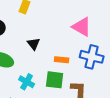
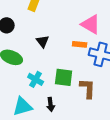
orange rectangle: (62, 60) -> (80, 44), moved

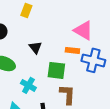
green square: (64, 77) -> (56, 70), moved
brown L-shape: (88, 88) -> (67, 94), moved

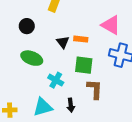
orange rectangle: (72, 50) -> (81, 39), moved

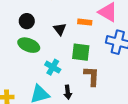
black circle: (27, 26) -> (27, 21), moved
orange rectangle: (81, 39) -> (85, 22), moved

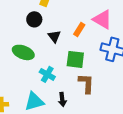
black circle: (27, 21) -> (34, 19), moved
orange rectangle: (85, 22) -> (79, 29), turned -64

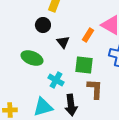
black arrow: (62, 99) -> (71, 105), size x1.5

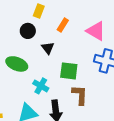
orange rectangle: (88, 35) -> (63, 25), moved

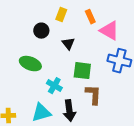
yellow rectangle: (39, 11) -> (61, 15), moved
orange rectangle: (63, 25) -> (90, 17), moved, turned -56
black triangle: (48, 48) -> (68, 44), moved

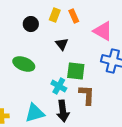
orange rectangle: (90, 17) -> (74, 16), moved
black circle: (41, 31) -> (31, 24), moved
cyan cross: (54, 86) -> (59, 86), moved

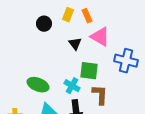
pink triangle: (103, 31) -> (100, 37), moved
green ellipse: (24, 64) -> (38, 85), moved

